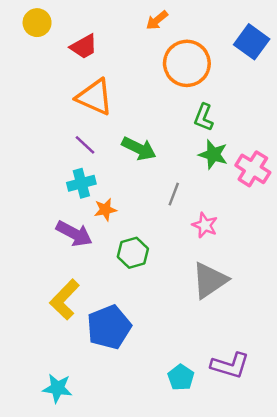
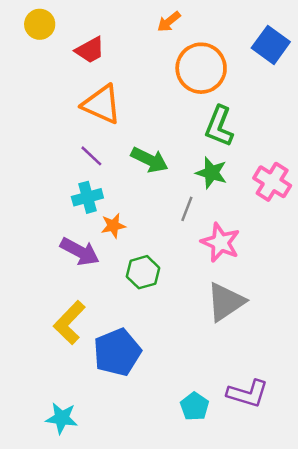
green L-shape: (204, 117) -> (219, 126), size x1.4
green star: (213, 154) -> (211, 173), moved
pink star: (205, 225) -> (220, 242), size x1.4

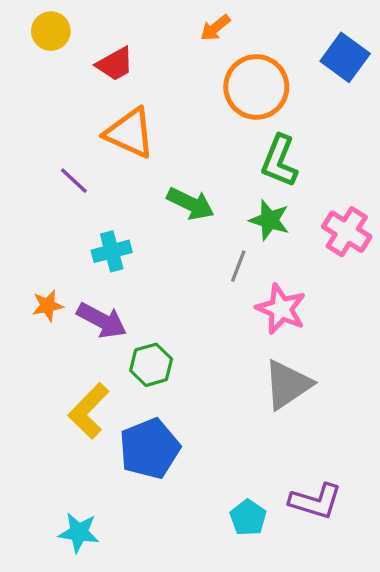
purple line: (91, 156) -> (74, 181), moved
orange star: (113, 226) -> (48, 306), moved
green hexagon: (143, 272) -> (151, 365), moved

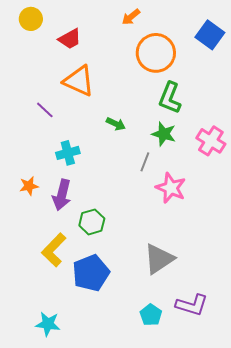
green arrow: (191, 204) -> (116, 124), size x0.7
purple arrow: (102, 320) -> (62, 195), turned 76
gray triangle: (288, 385) -> (159, 259), moved

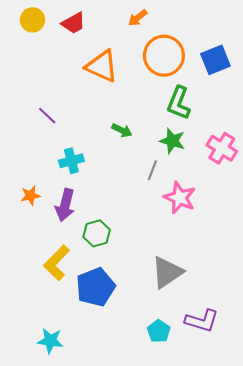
blue square: (210, 35) -> (215, 60), moved, turned 32
red trapezoid: (70, 39) -> (73, 23), moved
orange triangle: (79, 81) -> (102, 66), moved

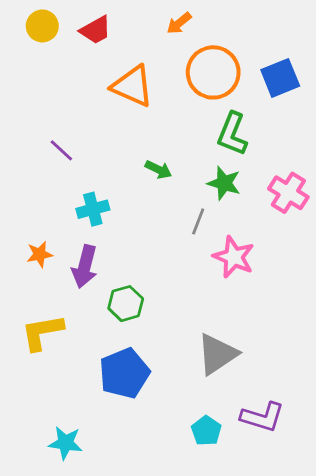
yellow L-shape: (57, 263) -> (42, 332), moved, turned 36

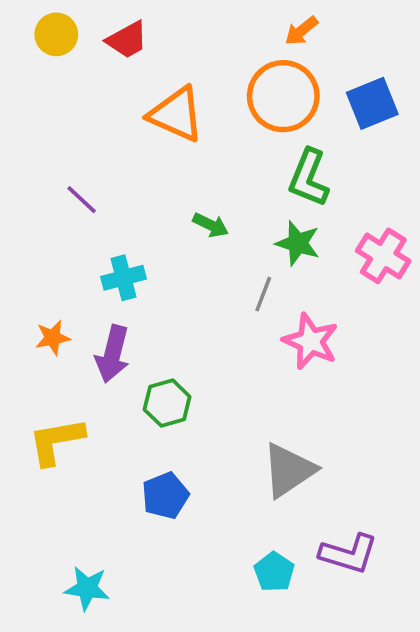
orange arrow: (179, 23) -> (301, 31), moved
blue pentagon: (124, 373) -> (165, 496), size x0.7

